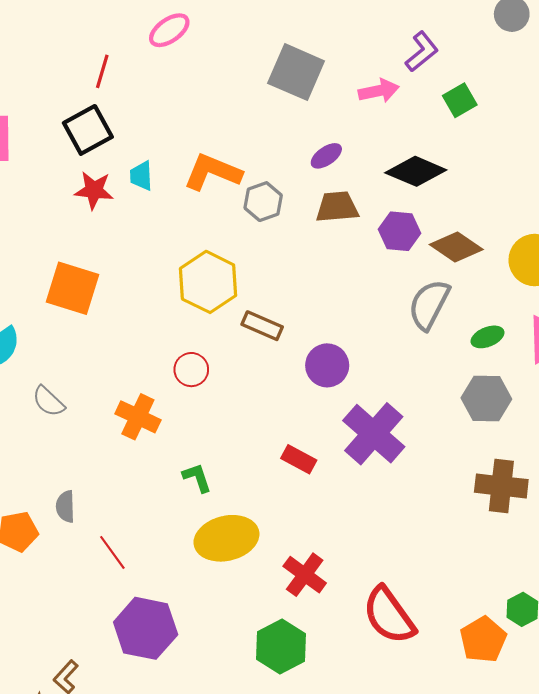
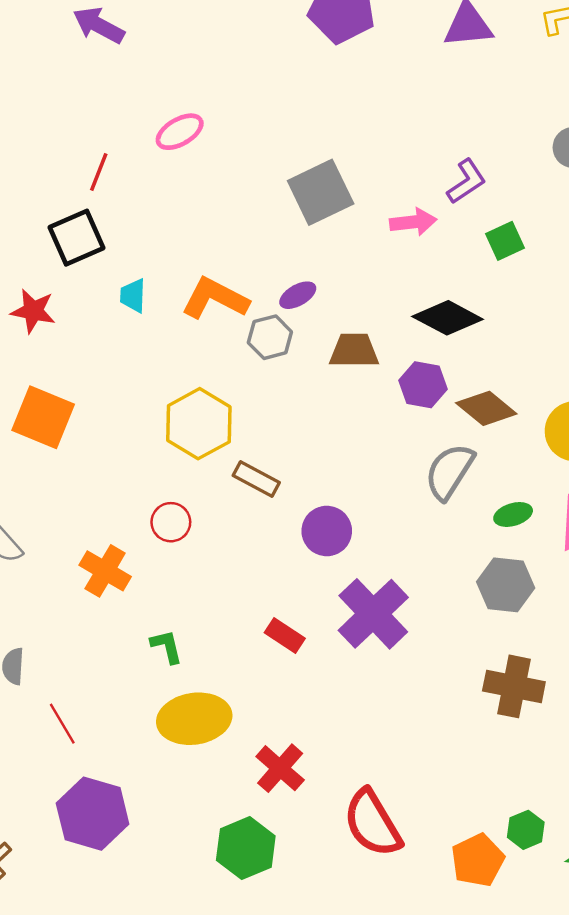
gray square: (296, 72) -> (321, 192), turned 36
purple ellipse: (326, 156) -> (298, 295), moved
red star: (94, 190) -> (33, 311), moved

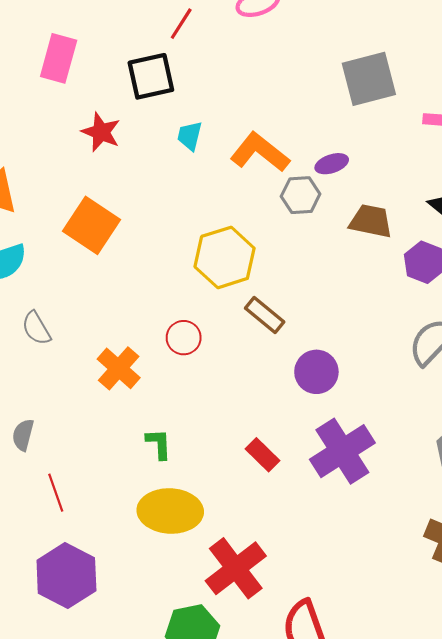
red cross: (280, 768) -> (236, 568), size x1.4

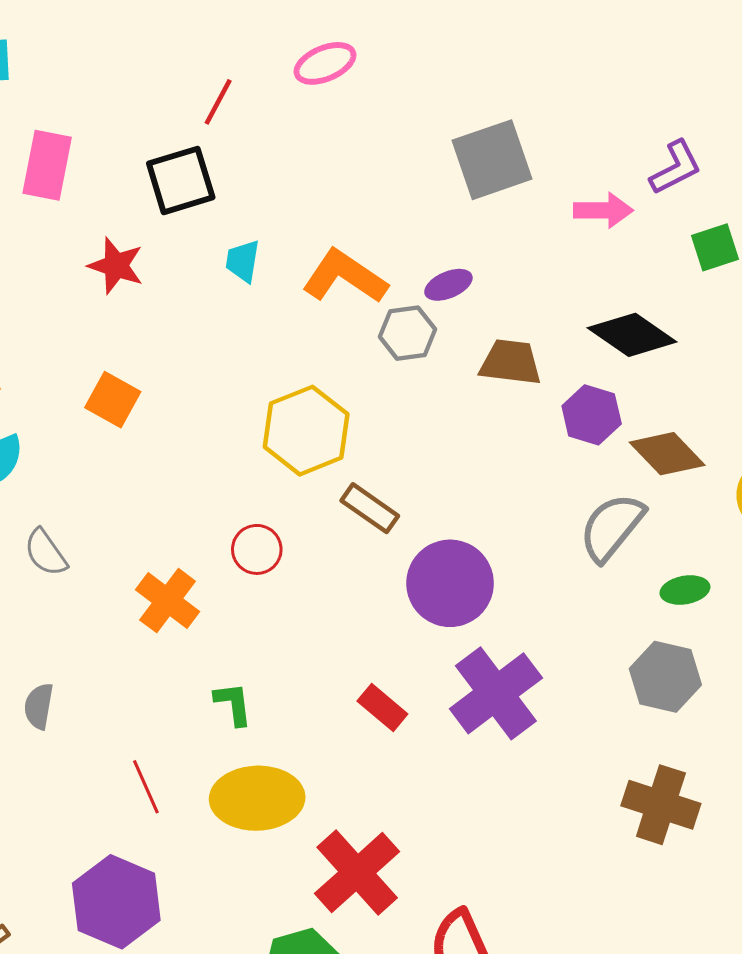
orange square: (91, 225) -> (113, 400), size x0.7
purple circle: (316, 372) -> (450, 583), size x1.4
red line: (56, 493) -> (146, 787), moved

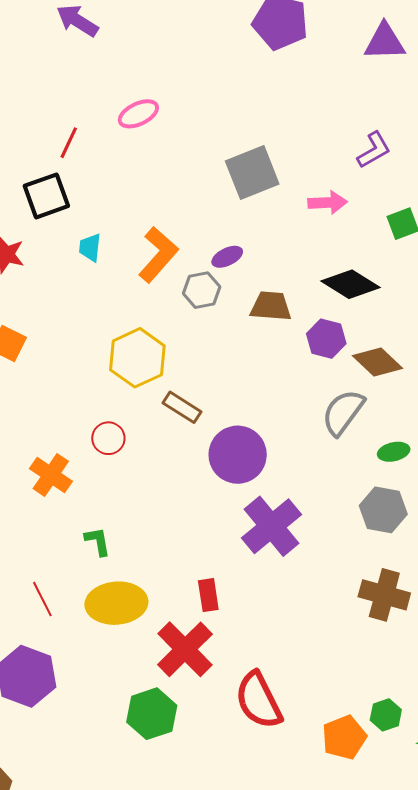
purple L-shape: (676, 168) -> (374, 150), moved
orange L-shape: (345, 277) -> (158, 255), turned 100
red rectangle: (382, 708) -> (208, 595), moved, turned 44

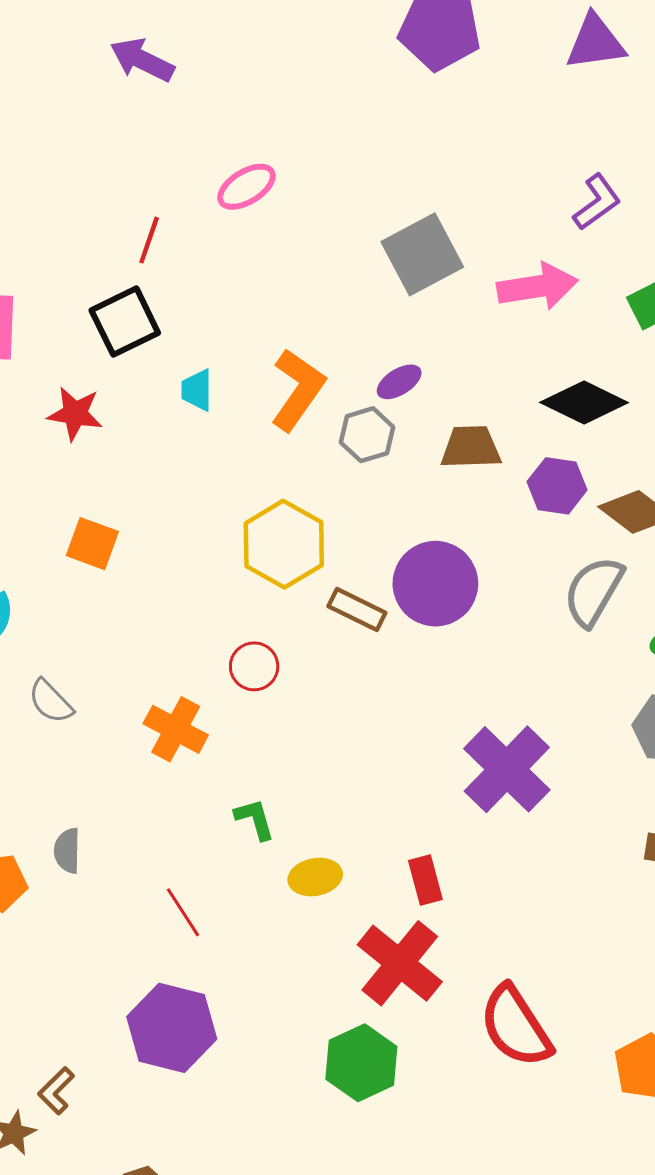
pink arrow: (328, 203) -> (537, 287), size x1.4
purple circle: (238, 455) -> (435, 584), moved
yellow ellipse: (116, 603) -> (315, 877), moved, size x0.6

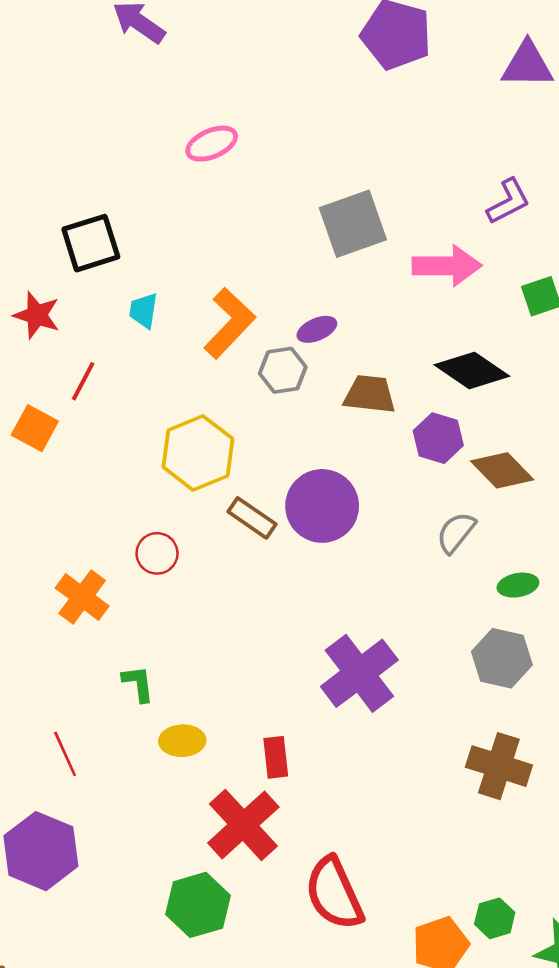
red line: (149, 240) -> (83, 381), moved
gray semicircle: (594, 591) -> (456, 533), size x0.7

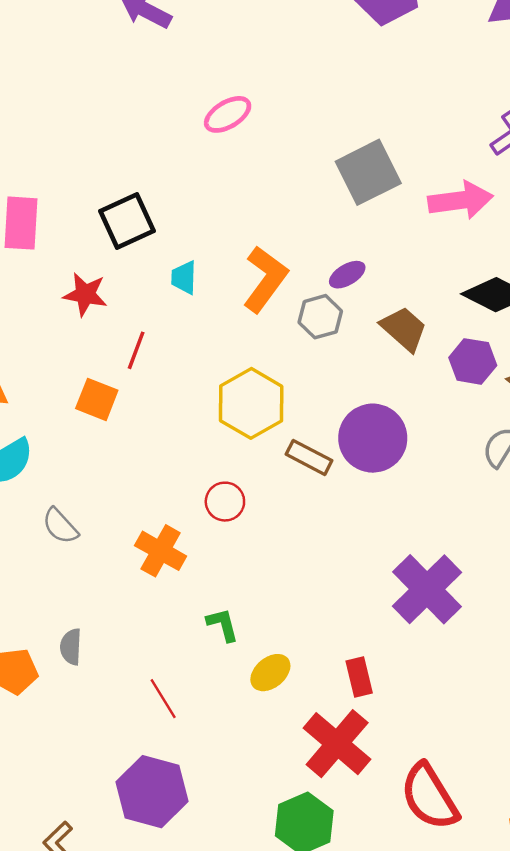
brown trapezoid: (370, 394) -> (404, 329), turned 42
yellow ellipse: (182, 741) -> (270, 673), turned -30

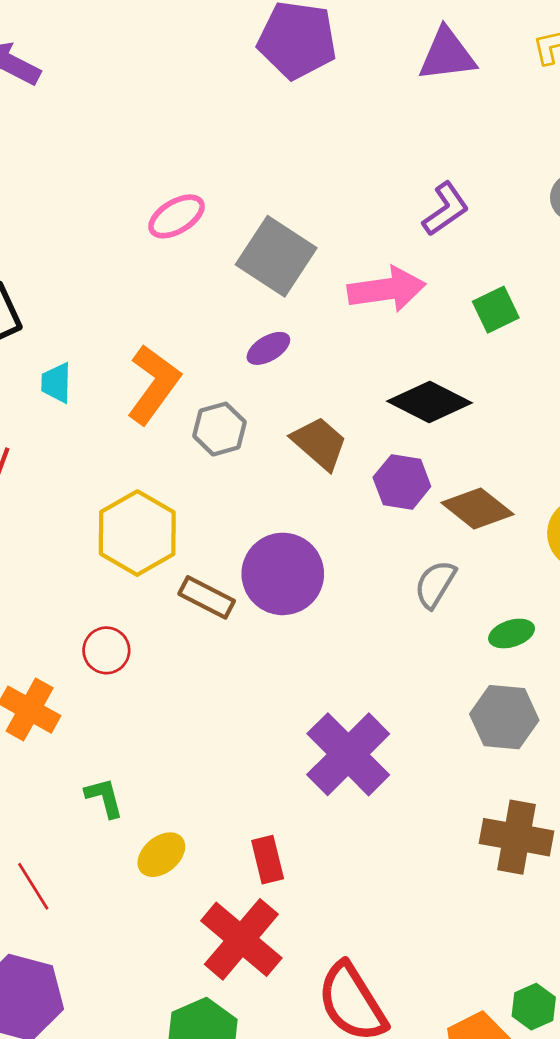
pink ellipse: (228, 114) -> (177, 216), moved
gray square: (368, 172) -> (276, 256), turned -30
purple ellipse: (347, 275) -> (268, 348), moved

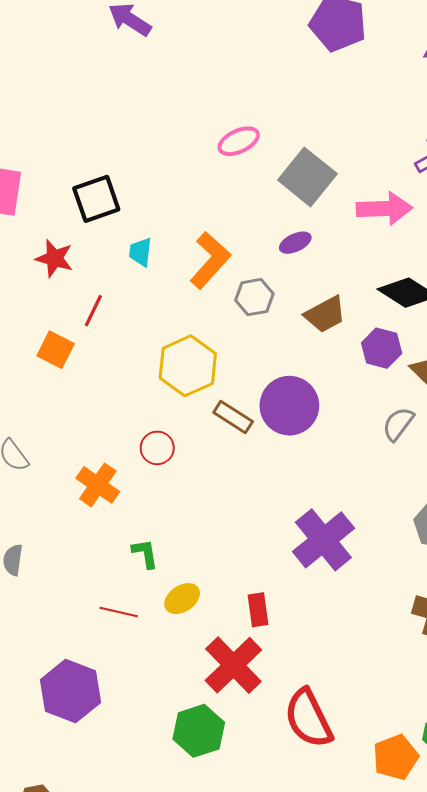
brown trapezoid: (319, 443) -> (325, 314), turned 105
red line: (33, 886) -> (119, 612), moved, turned -51

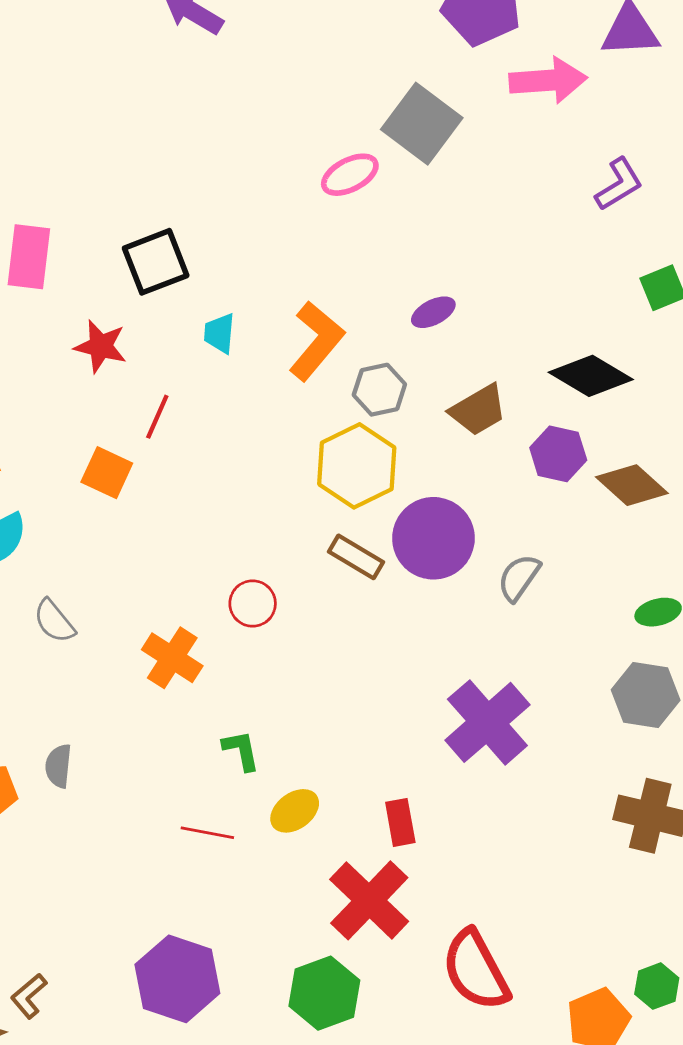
gray square: (307, 177) -> (422, 124), moved
pink arrow: (384, 209) -> (548, 80), moved
yellow hexagon: (188, 366) -> (357, 466), moved
gray semicircle: (398, 424) -> (519, 578), moved
purple hexagon: (70, 691) -> (177, 979), moved

